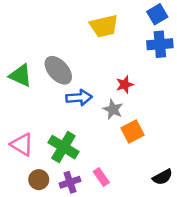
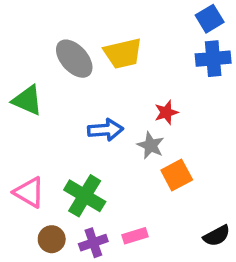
yellow trapezoid: (104, 26) -> (123, 53), moved
gray ellipse: (58, 70) -> (74, 59), moved
pink rectangle: (101, 177) -> (135, 236), turned -72

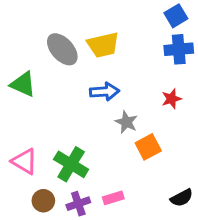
red star: (166, 112) -> (171, 99), moved
blue arrow: (105, 130) -> (105, 92), moved

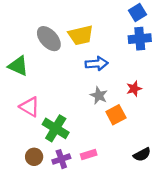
blue arrow: (105, 92) -> (97, 64), moved
red star: (171, 99) -> (134, 89), moved
pink triangle: (24, 161) -> (30, 107), moved

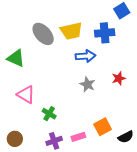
blue cross: (140, 39) -> (105, 33), moved
orange square: (116, 115) -> (103, 127), moved
green cross: (56, 128) -> (49, 114), size x0.6
brown circle: (34, 157) -> (15, 139), moved

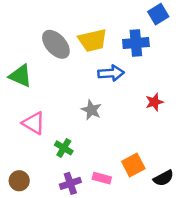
gray star: (87, 84) -> (91, 110), moved
pink rectangle: (78, 137) -> (102, 178), turned 32

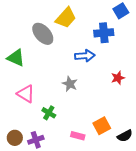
yellow trapezoid: (93, 40) -> (66, 18), moved, turned -35
purple cross: (70, 183) -> (36, 140), moved

